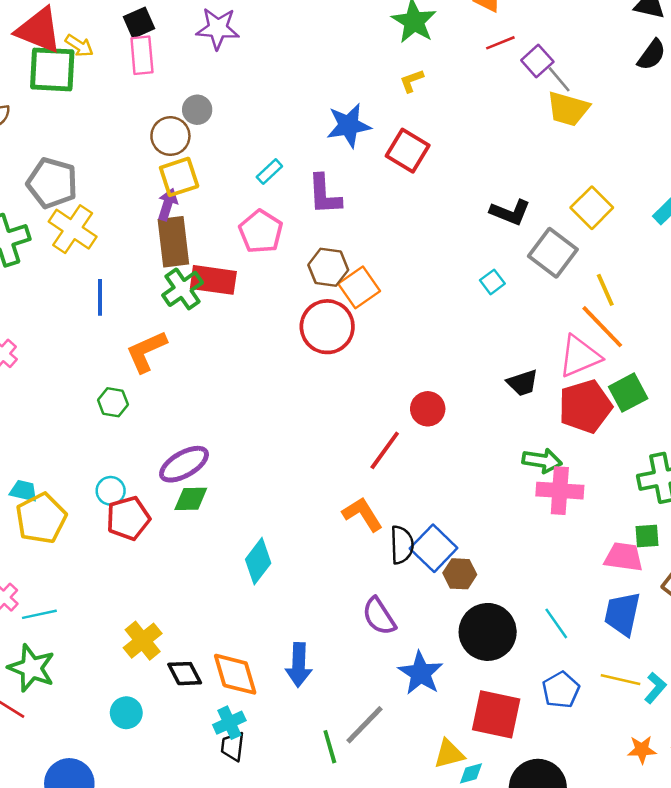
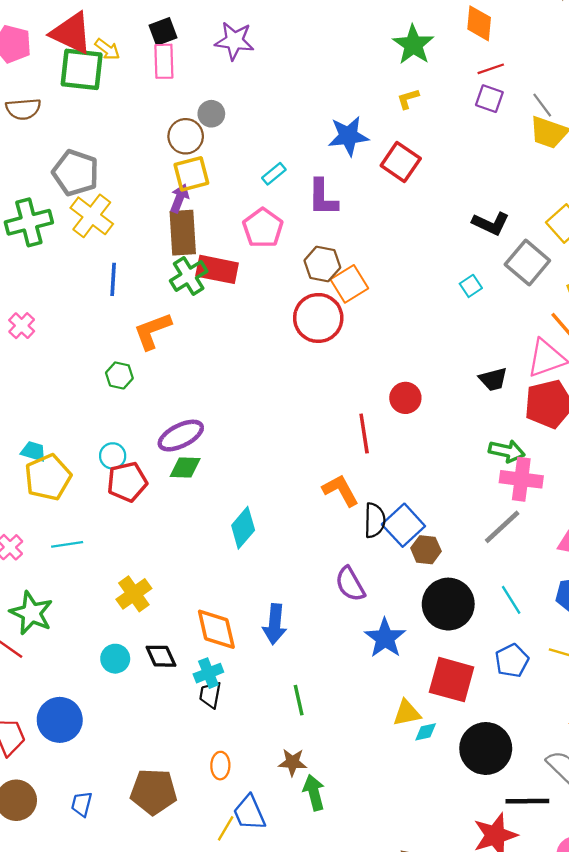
purple square: (537, 61) -> (489, 99), moved, turned -32
red line: (385, 450) -> (364, 434), turned -48
cyan line: (39, 614) -> (67, 544), moved
black diamond: (185, 674) -> (161, 656), moved
gray line: (365, 725) -> (502, 527), moved

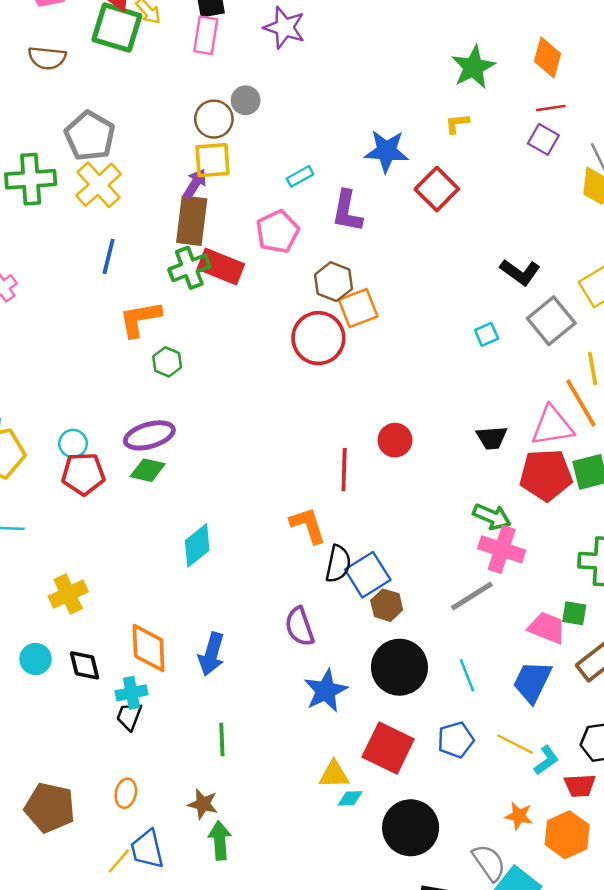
green hexagon: (119, 375) -> (167, 362), moved

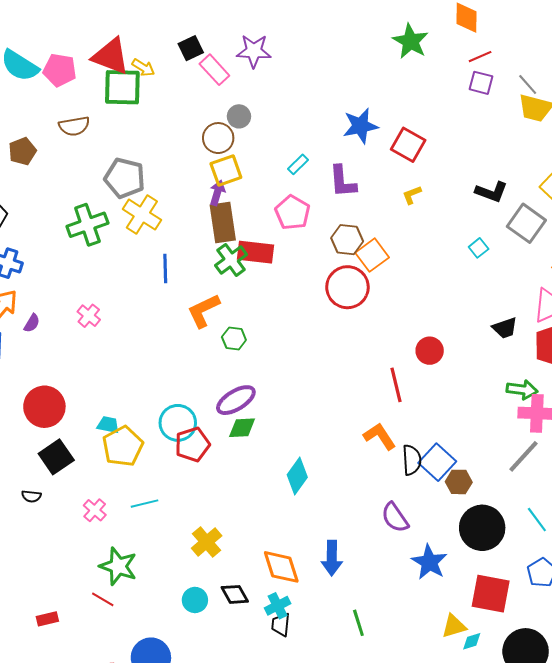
pink rectangle: (206, 35) -> (214, 70), moved, turned -36
yellow L-shape: (457, 123) -> (412, 195), moved
cyan circle: (73, 443) -> (178, 423), size x1.6

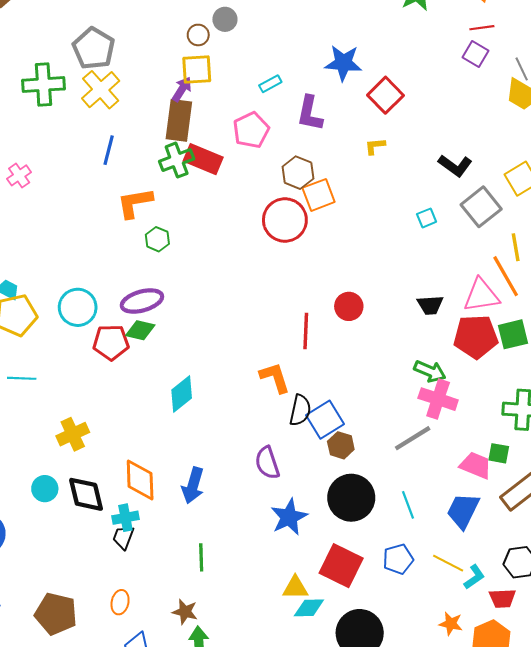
brown circle: (218, 138) -> (198, 35), size x0.7
red pentagon: (192, 444) -> (111, 342), moved
black diamond: (235, 594) -> (86, 494), size x1.4
cyan diamond: (472, 641) -> (309, 608), size x1.4

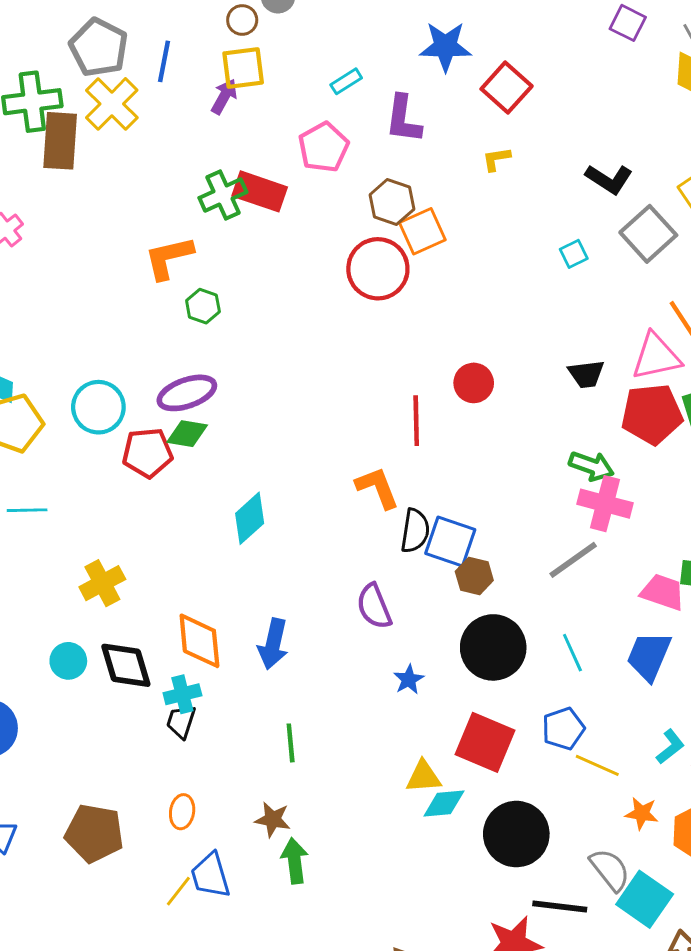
brown rectangle: (179, 120) -> (60, 141), moved
blue line: (109, 150) -> (164, 61), moved
blue square: (325, 420) -> (450, 542), turned -36
blue star: (289, 517) -> (409, 679), size x0.6
yellow line: (448, 563) -> (597, 765), moved

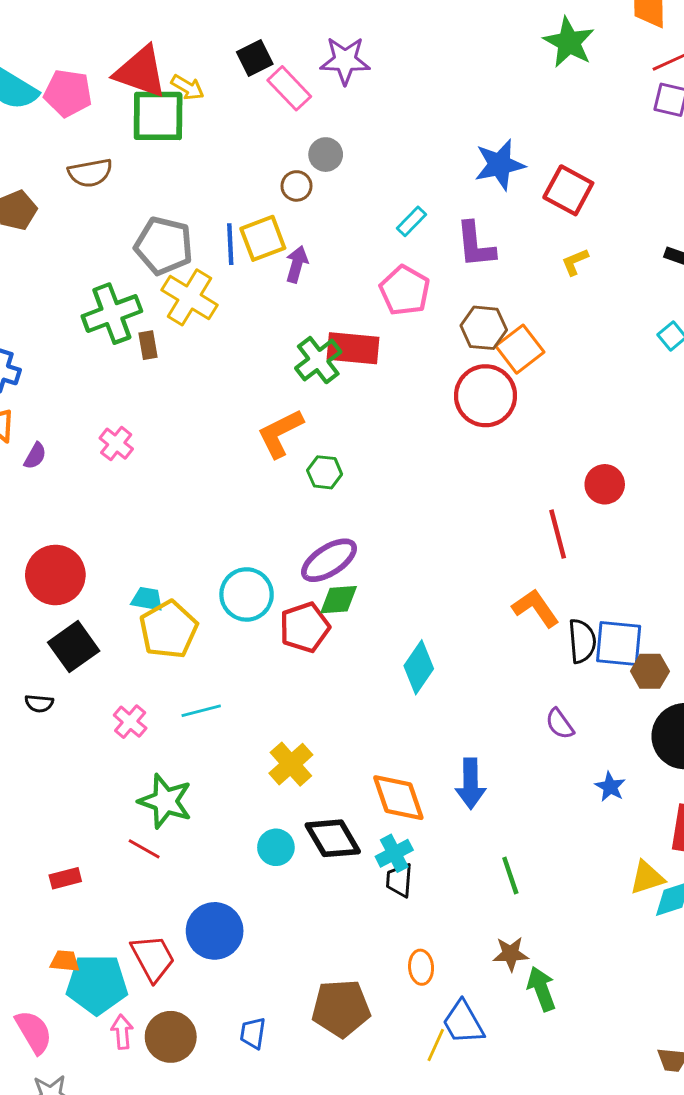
yellow square: (243, 68) -> (263, 238), moved
brown rectangle: (60, 141) -> (148, 345), size x0.5
purple semicircle: (374, 606) -> (560, 724), size x0.7

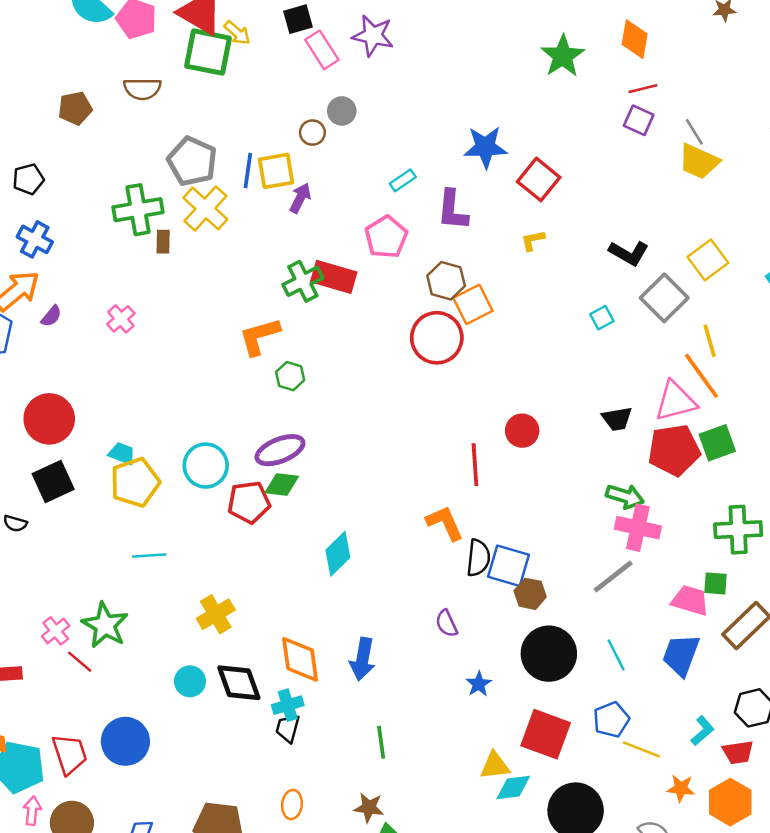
pink cross: (130, 722) -> (56, 631), moved

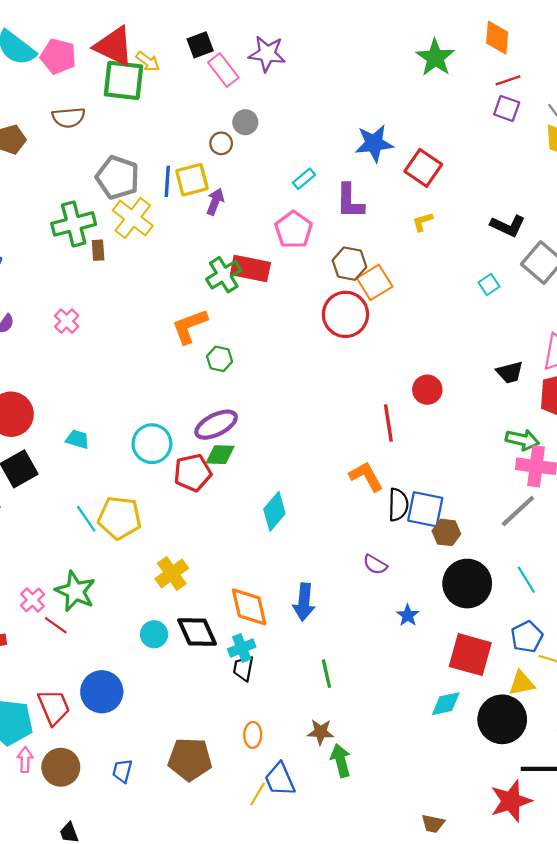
yellow pentagon: (135, 482) -> (120, 518), moved, turned 30
cyan line: (149, 555) -> (86, 519), moved, turned 64
purple semicircle: (447, 623) -> (375, 565), turned -30
yellow triangle: (495, 766) -> (522, 683), moved

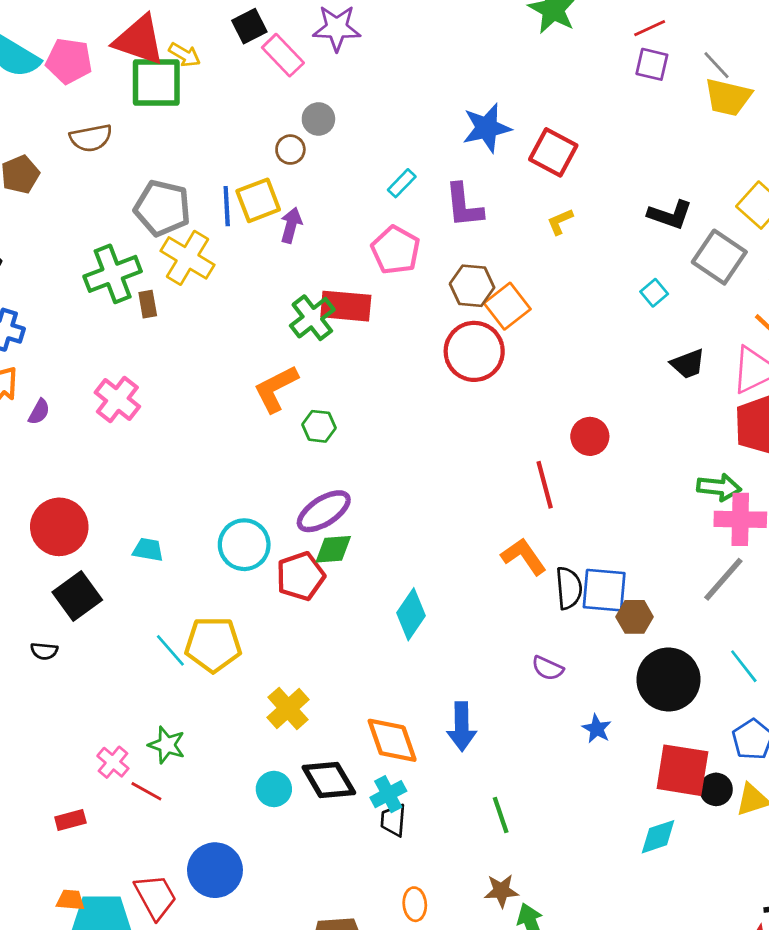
pink cross: (67, 321) -> (117, 400), size x1.4
black trapezoid: (510, 372) -> (688, 364), moved
green star: (75, 591) -> (167, 745), size x0.7
black circle: (502, 719) -> (716, 789), moved, size x0.5

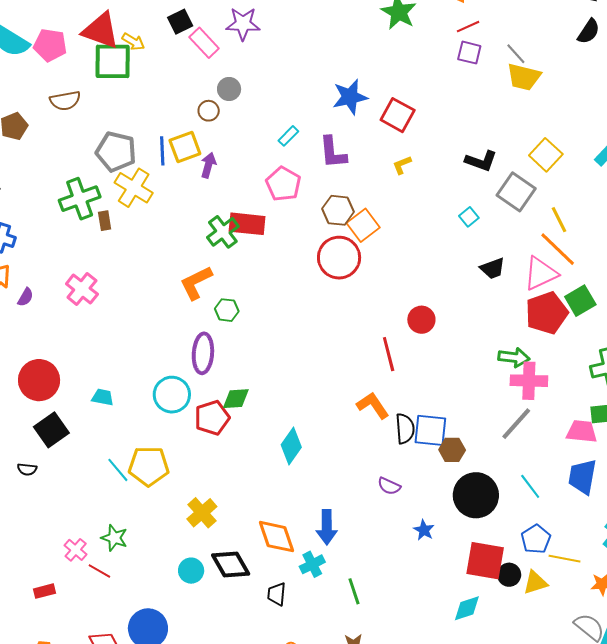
purple ellipse: (324, 511) -> (203, 353), moved, turned -54
cyan cross: (388, 794) -> (312, 564), moved

